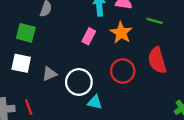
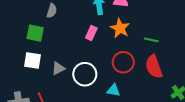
green line: (154, 21) -> (151, 40), moved
red semicircle: (157, 60) -> (154, 67), moved
cyan triangle: (95, 102) -> (113, 90), moved

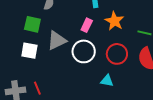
gray triangle: (58, 68) -> (57, 41), moved, size x1.5
white circle: (85, 74) -> (84, 51), moved

